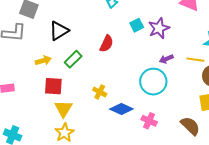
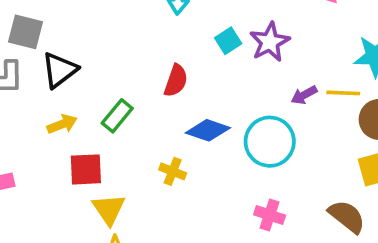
black triangle: (59, 31) -> (60, 70), moved
purple arrow: (166, 59) -> (304, 95), moved
blue diamond: (121, 109) -> (208, 130), moved

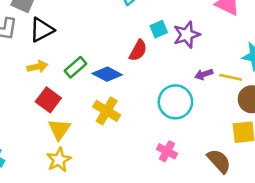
red semicircle: (176, 81) -> (138, 50), moved
blue diamond: (208, 130) -> (107, 74), moved
red square: (86, 169) -> (48, 100), turned 30
yellow cross: (173, 171) -> (107, 111), size x1.5

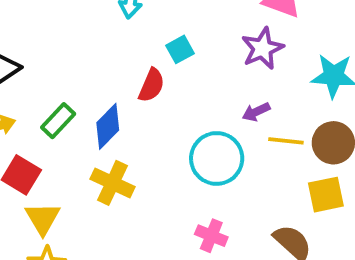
purple star: (187, 35) -> (262, 48), moved
blue diamond: (107, 74) -> (108, 126), turned -68
yellow line: (230, 77) -> (286, 141), moved

